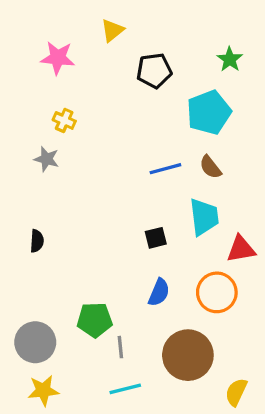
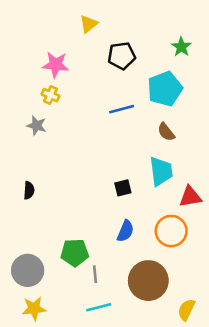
pink star: (58, 58) -> (56, 65), moved
blue line: (165, 169) -> (122, 109), moved

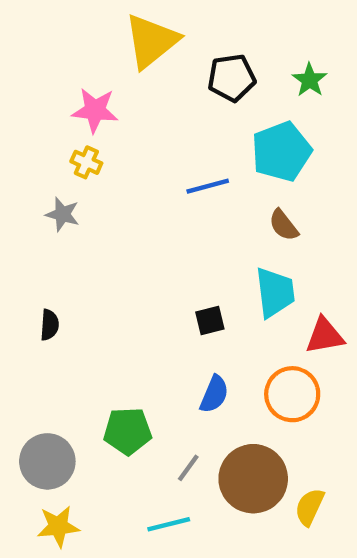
yellow triangle: (89, 24) -> (151, 41), size x1.8
black pentagon: (122, 56) -> (232, 78), moved
gray line: (95, 274) -> (188, 468), moved, turned 42
yellow semicircle: (186, 310) -> (310, 507), moved

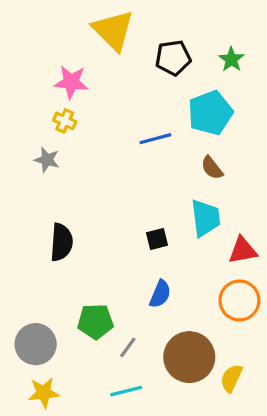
yellow triangle: (151, 41) -> (113, 30), turned -36
black semicircle: (50, 325) -> (61, 242), moved, size x1.6
orange circle: (292, 394) -> (239, 300), moved
gray line: (188, 468) -> (128, 347), moved

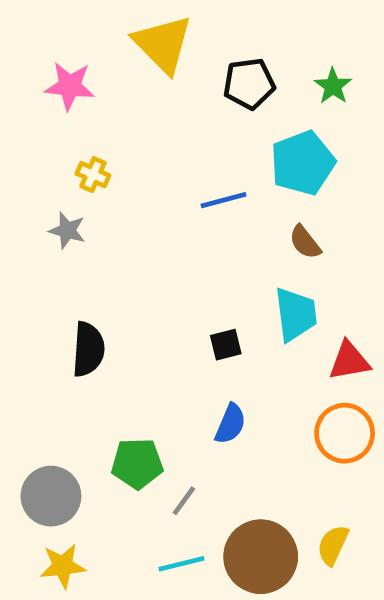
pink star: (71, 82) -> (70, 86), moved
brown circle: (189, 357) -> (261, 557), moved

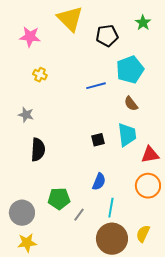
green star: (333, 86) -> (143, 23), moved
gray star: (67, 230) -> (26, 115), moved
black square: (226, 345) -> (98, 140), moved
cyan line: (181, 564) -> (111, 208), moved, turned -66

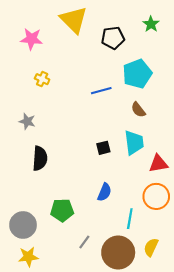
cyan line: (111, 208) -> (130, 219), moved
gray line: (79, 215) -> (84, 242), moved

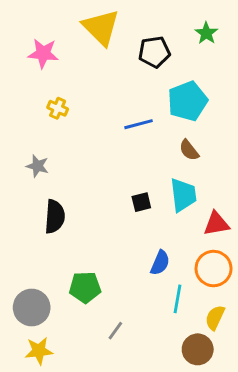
blue semicircle: (104, 192) -> (160, 263), moved
yellow semicircle: (151, 247) -> (215, 318), moved
brown circle: (118, 252) -> (198, 349), moved, size x0.7

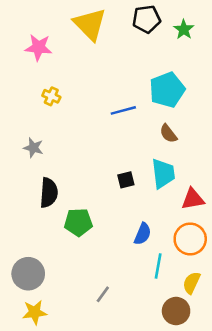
black pentagon: (154, 52) -> (146, 19), moved
green pentagon: (85, 287) -> (78, 222), moved

